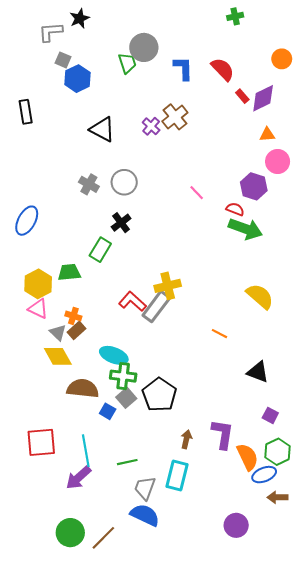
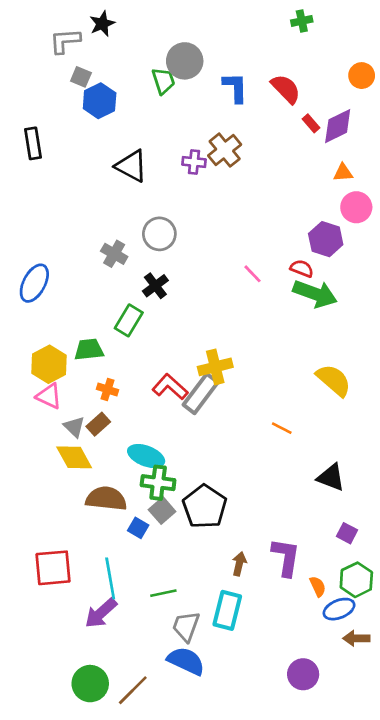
purple cross: (151, 126) -> (194, 162), turned -36
gray cross: (89, 184) -> (114, 254), moved
pink line: (197, 193) -> (253, 274), moved
orange cross: (73, 316) -> (108, 390), moved
orange semicircle: (248, 457) -> (318, 586), size x0.6

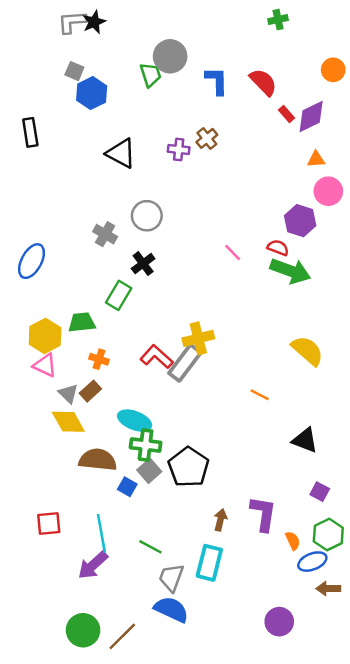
gray L-shape: (65, 41) -> (72, 22), moved
brown cross: (225, 150) -> (207, 138), size x0.7
red square: (53, 568) -> (49, 524), size x0.7
green line: (163, 593) -> (150, 547), turned 40

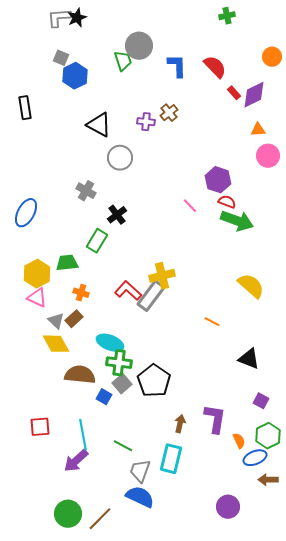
gray circle: (147, 216) -> (120, 158), moved
purple hexagon: (300, 221) -> (218, 180), moved

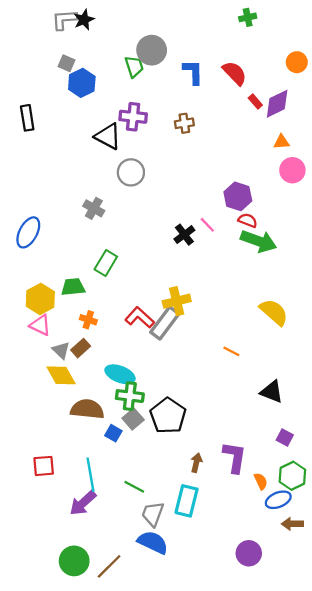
brown cross: (169, 113) -> (184, 123), turned 30
purple cross: (146, 122) -> (133, 117), moved, size x1.4
black cross: (117, 215) -> (184, 235), moved

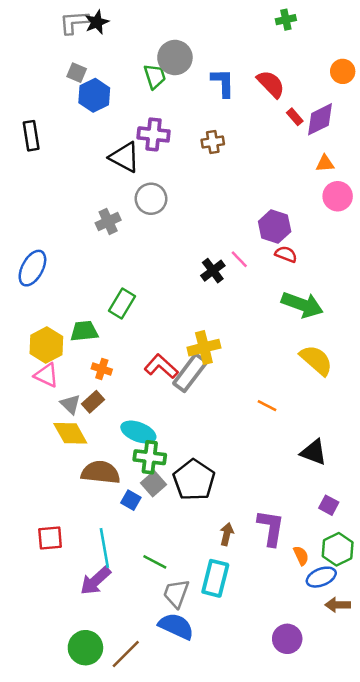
gray cross: (94, 208) -> (108, 221), moved, turned 35
green arrow: (259, 241) -> (302, 305), moved

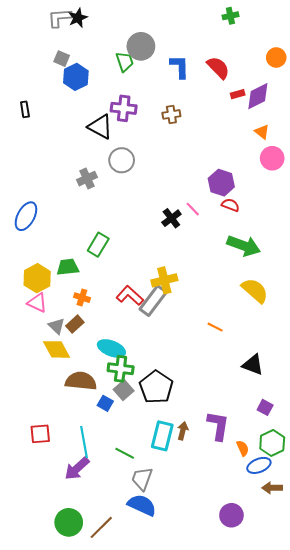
red rectangle: (295, 117) -> (238, 94), turned -64
black rectangle: (31, 136) -> (25, 109), size x0.7
orange triangle: (325, 163) -> (262, 132), turned 42
cyan rectangle: (215, 578) -> (162, 436), moved

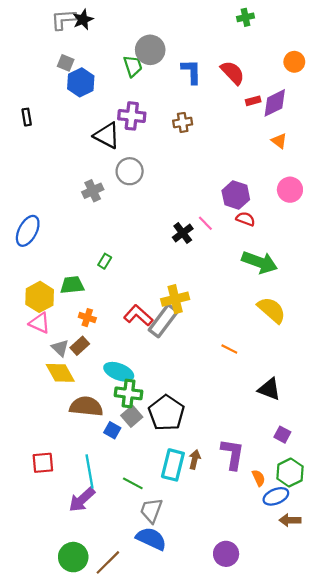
pink circle: (272, 158) -> (290, 190), moved
green rectangle: (98, 245) -> (105, 261), size x0.6
purple circle: (231, 515) -> (226, 554), moved

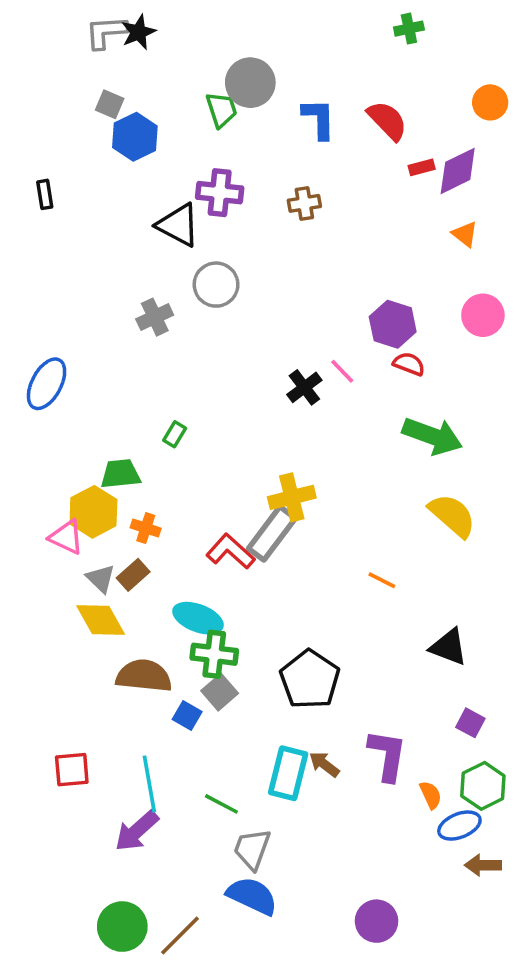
yellow hexagon: (40, 297) -> (93, 512), moved
red L-shape: (138, 315) -> (230, 551), moved
black pentagon: (166, 413) -> (310, 679), moved
brown arrow: (195, 460) -> (324, 764), turned -66

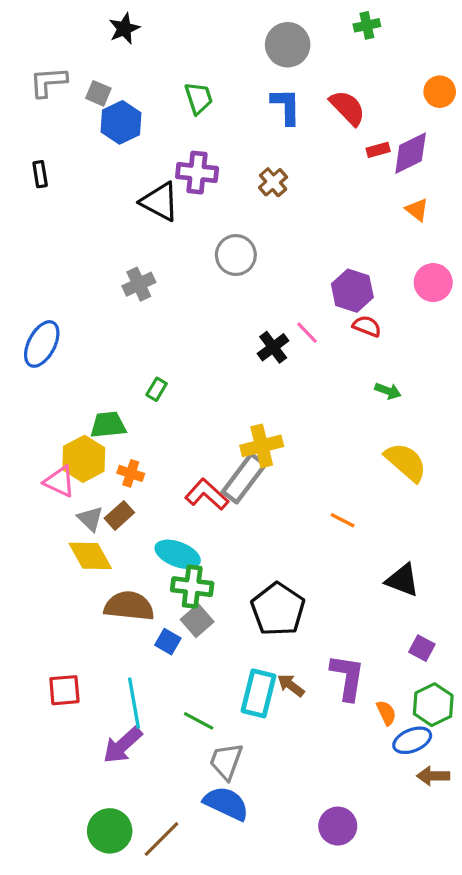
gray L-shape: (106, 32) -> (48, 82), moved
gray circle: (250, 83) -> (288, 45), moved
brown cross: (304, 203) -> (273, 182), turned -32
gray circle: (216, 285) -> (236, 255), moved
green arrow: (432, 436) -> (388, 391), size x0.5

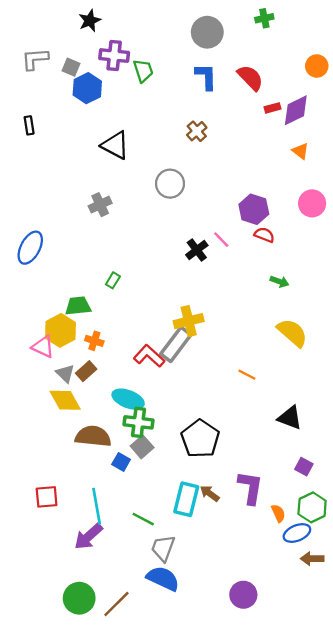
purple cross: (197, 173) -> (114, 56), moved

